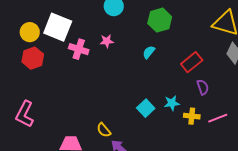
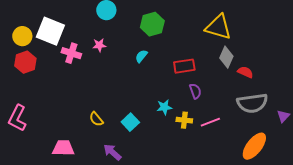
red rectangle: (192, 62) -> (184, 66), turned 30
cyan square: (146, 108) -> (130, 122), moved
yellow semicircle: (104, 130) -> (96, 119), moved

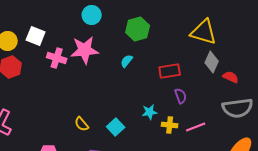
white square: (50, 31) -> (36, 36), size x0.7
pink star: (99, 45) -> (85, 50), size x2.0

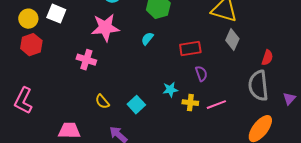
pink cross: (57, 58) -> (86, 60), moved
red semicircle: (231, 77) -> (267, 58), moved, turned 84
gray semicircle: (238, 108) -> (258, 86), turned 92

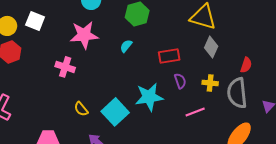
cyan star: (170, 90) -> (149, 97), size x1.8
yellow cross: (190, 103) -> (210, 83), moved
cyan square: (136, 105) -> (115, 112), size x1.5

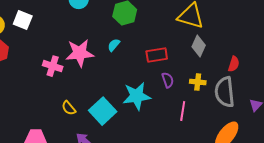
pink star: (84, 35) -> (80, 53), moved
pink line: (195, 112) -> (183, 111), turned -60

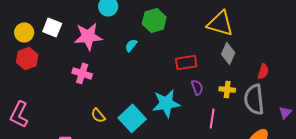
cyan semicircle: (114, 45) -> (131, 45), moved
pink star: (80, 53) -> (88, 36), moved

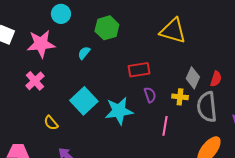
gray diamond: (228, 53) -> (193, 78), moved
pink cross: (82, 73) -> (35, 81), turned 30
cyan square: (132, 118) -> (84, 101), moved

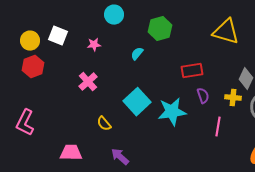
pink star: (41, 44) -> (94, 45), size x0.5

